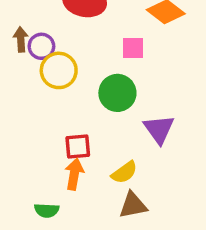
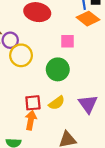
purple triangle: (159, 129) -> (88, 104), moved
yellow semicircle: (124, 172) -> (57, 103), moved

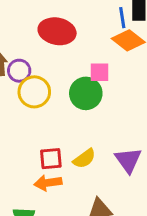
green circle: (58, 69) -> (86, 93), moved
orange arrow: (31, 120) -> (48, 183), turned -108

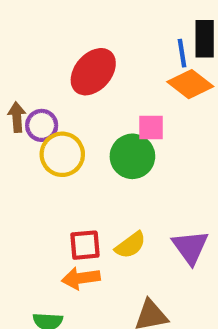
red ellipse: (57, 31) -> (93, 72), turned -60

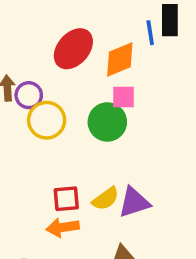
orange diamond: (190, 84) -> (120, 59), moved, turned -60
purple triangle: (190, 247) -> (134, 202), moved, turned 48

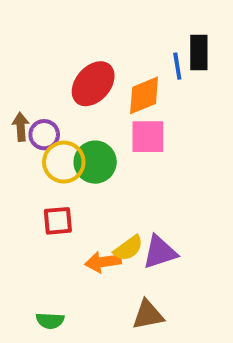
pink square: (123, 97) -> (148, 137), size x1.4
green circle: (107, 122) -> (95, 162), moved
red square: (66, 199) -> (58, 221), moved
orange arrow: (63, 227) -> (103, 262), moved

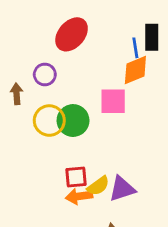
red ellipse: (93, 84) -> (72, 34), moved
orange diamond: (144, 95) -> (135, 70), moved
purple circle: (44, 135) -> (45, 74), moved
red square: (58, 221) -> (76, 177), moved

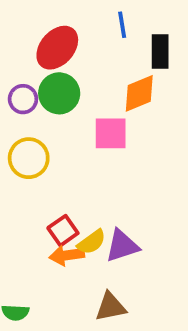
blue line: (135, 48) -> (122, 25), moved
green circle: (73, 121) -> (59, 93), moved
red square: (76, 177) -> (63, 231), turned -30

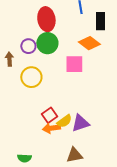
red ellipse: (57, 48) -> (46, 19), turned -50
orange diamond: (139, 93) -> (89, 43), turned 60

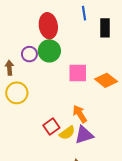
orange diamond: (89, 43) -> (106, 80), moved
yellow circle: (31, 77) -> (17, 93), moved
orange arrow: (51, 128) -> (80, 114), moved, turned 66

